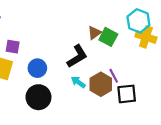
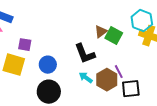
black L-shape: (77, 56) -> (85, 54), turned 100

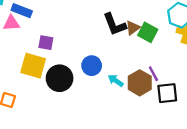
black L-shape: (85, 54) -> (115, 24), moved
blue circle: (48, 65) -> (92, 66), moved
black circle: (49, 92) -> (60, 78), moved

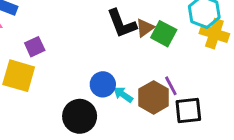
purple square: (46, 43) -> (35, 47), turned -35
blue circle: (92, 66) -> (103, 84), moved
black circle: (60, 78) -> (80, 116), moved

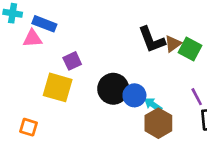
brown hexagon: (154, 97) -> (158, 123), moved
black circle: (80, 116) -> (113, 89), moved

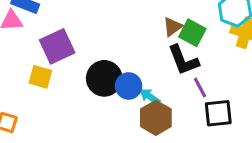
black L-shape: (152, 40) -> (183, 60), moved
purple square: (72, 61) -> (57, 46), size x1.6
yellow square: (58, 87) -> (40, 77), size x0.7

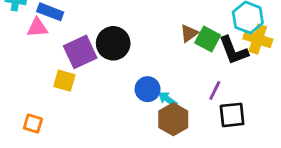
black L-shape: (183, 60) -> (233, 50), moved
black circle: (104, 78) -> (113, 43), moved
purple line: (200, 87) -> (215, 91), turned 54

